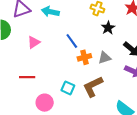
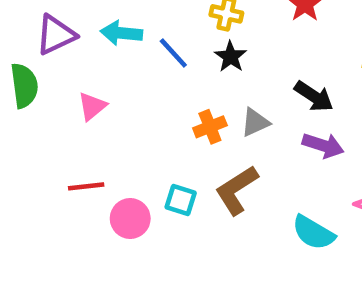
black star: (108, 28) -> (230, 57), moved
blue line: (72, 41) -> (173, 53), moved
pink circle: (45, 103) -> (130, 219), moved

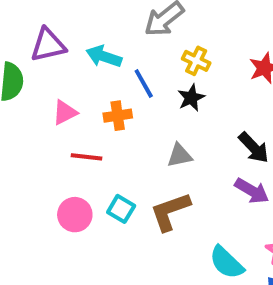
gray triangle: (255, 122) -> (180, 155), moved
orange cross: (210, 127) -> (118, 116), moved
red line: (86, 186) -> (86, 157), moved

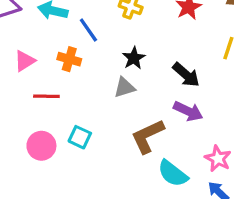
black star: (191, 98) -> (134, 58), moved
orange cross: (118, 116) -> (69, 59), turned 30
brown L-shape: (170, 212) -> (148, 136), moved

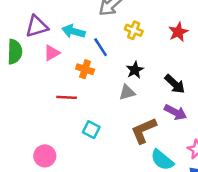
pink triangle: (25, 61) -> (52, 53), moved
pink circle: (41, 146) -> (45, 156), moved

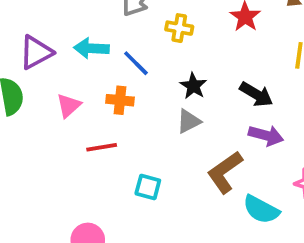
pink triangle: (52, 53) -> (69, 106), moved

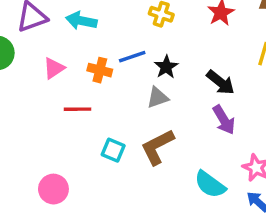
blue line: (136, 63) -> (132, 57), moved, turned -72
purple arrow: (266, 135) -> (224, 120), turned 36
brown L-shape: (225, 172) -> (157, 147), moved

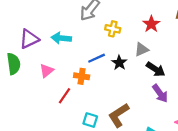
orange cross: (100, 70) -> (82, 76), moved
gray triangle: (158, 98) -> (141, 49), moved
red line: (78, 109) -> (64, 96), turned -49

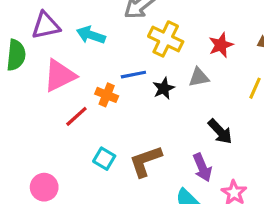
yellow cross: (113, 29) -> (166, 39), size x1.5
black arrow: (156, 69) -> (220, 131), moved
pink triangle: (47, 71) -> (60, 76), size x1.6
purple arrow: (160, 93) -> (202, 167), moved

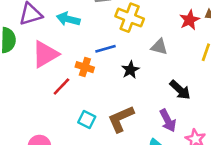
red star: (221, 45) -> (190, 20), moved
gray triangle: (199, 77) -> (159, 47), turned 30
black star: (164, 88) -> (130, 70), moved

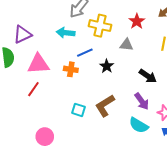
cyan arrow: (68, 19) -> (66, 33), moved
red star: (190, 20) -> (137, 21), moved
pink triangle: (45, 54) -> (38, 64), turned 35
red line: (61, 87) -> (33, 89), moved

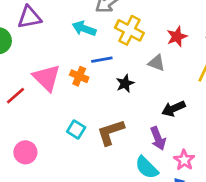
pink triangle: (38, 64) -> (47, 78), moved, turned 35
black arrow: (148, 76) -> (173, 109), turned 108
red line: (33, 89) -> (16, 96), moved

